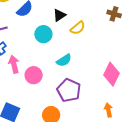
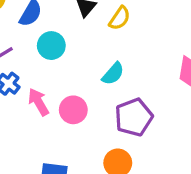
cyan circle: (43, 34) -> (51, 46), moved
purple pentagon: (69, 90) -> (134, 117), turned -30

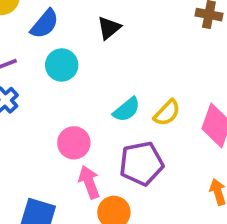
yellow semicircle: (120, 18) -> (167, 113), moved
pink arrow: (38, 102) -> (89, 182), moved

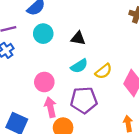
black triangle: (109, 28) -> (78, 38), moved, turned 42

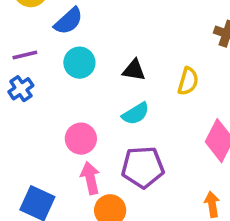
yellow semicircle: (104, 71) -> (188, 81), moved, turned -36

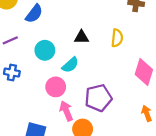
cyan circle: (79, 63) -> (45, 50), moved
blue cross: (21, 89) -> (12, 73), moved, turned -35
cyan semicircle: (136, 114) -> (70, 65), moved

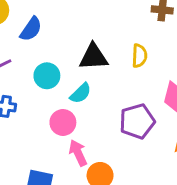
black triangle: (81, 37) -> (93, 57), size x1.5
purple pentagon: (98, 98) -> (137, 121), moved

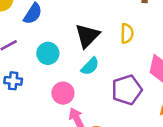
black triangle: (93, 57) -> (87, 36), turned -40
cyan semicircle: (81, 93) -> (90, 66), moved

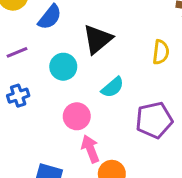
black triangle: (87, 36) -> (98, 39), moved
blue cross: (13, 81) -> (18, 96), turned -30

